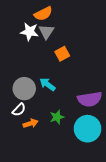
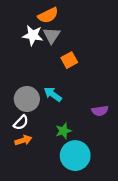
purple semicircle: (90, 99) -> (100, 111), size x0.6
orange arrow: (31, 123) -> (23, 140), moved
cyan circle: (88, 129) -> (75, 156), moved

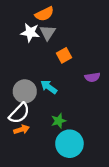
purple semicircle: (100, 111) -> (92, 77), moved
white semicircle: (21, 123) -> (19, 113), size x1.5

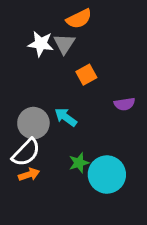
orange semicircle: (44, 14) -> (79, 19), moved
cyan circle: (69, 144) -> (107, 175), moved

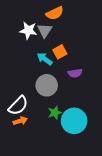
purple semicircle: (125, 104) -> (75, 73), moved
cyan arrow: (66, 117) -> (45, 59), moved
gray circle: (33, 123) -> (47, 85), moved

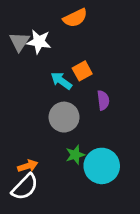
gray triangle: (45, 30) -> (19, 42), moved
purple semicircle: (75, 73) -> (103, 100), turned -88
white semicircle: (18, 106) -> (25, 187), moved

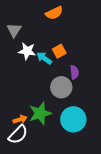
white star: (39, 42) -> (27, 51), moved
gray circle: (64, 117) -> (61, 87), moved
green star: (75, 155) -> (40, 113), moved, size x1.6

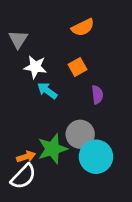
orange semicircle: (54, 13) -> (83, 27), moved
cyan arrow: (44, 58) -> (47, 91), moved
gray circle: (61, 87) -> (80, 134), moved

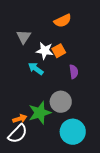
gray triangle: (18, 39) -> (24, 37), moved
white star: (35, 67) -> (45, 51), moved
cyan circle: (96, 157) -> (73, 132), moved

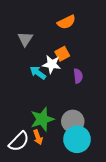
white star: (45, 51) -> (52, 64), moved
gray circle: (61, 102) -> (73, 121), moved
orange arrow: (20, 119) -> (38, 137), moved, turned 88

